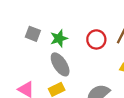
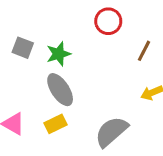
red circle: (96, 39) -> (108, 21), moved

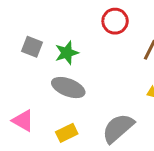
gray ellipse: (60, 90) -> (68, 88), turned -36
yellow rectangle: (55, 124) -> (67, 133), moved

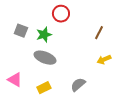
red circle: (115, 21) -> (61, 14), moved
gray semicircle: (118, 128) -> (78, 85), size x0.7

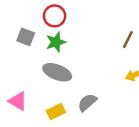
red circle: (61, 14) -> (55, 16), moved
gray semicircle: (78, 85) -> (87, 102), moved

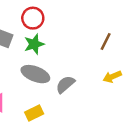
gray semicircle: (87, 102) -> (65, 84), moved

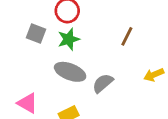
brown line: (106, 42) -> (127, 36), moved

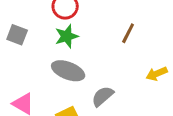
gray square: (36, 33) -> (17, 35), moved
gray semicircle: (103, 83) -> (103, 96), moved

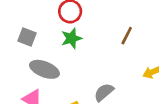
gray ellipse: (68, 71) -> (44, 69), moved

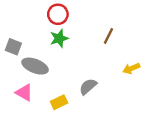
gray square: (27, 37) -> (13, 47), moved

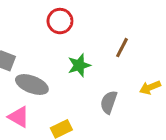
green star: (59, 38) -> (79, 65), moved
gray semicircle: (88, 87) -> (109, 102), moved, turned -30

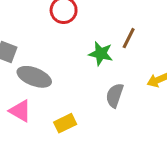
green star: (79, 65) -> (101, 54), moved, turned 30

